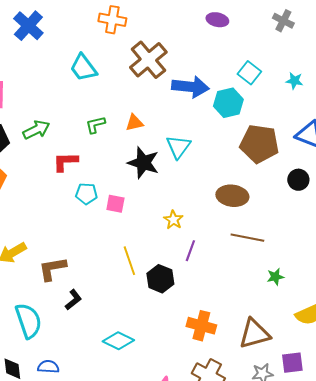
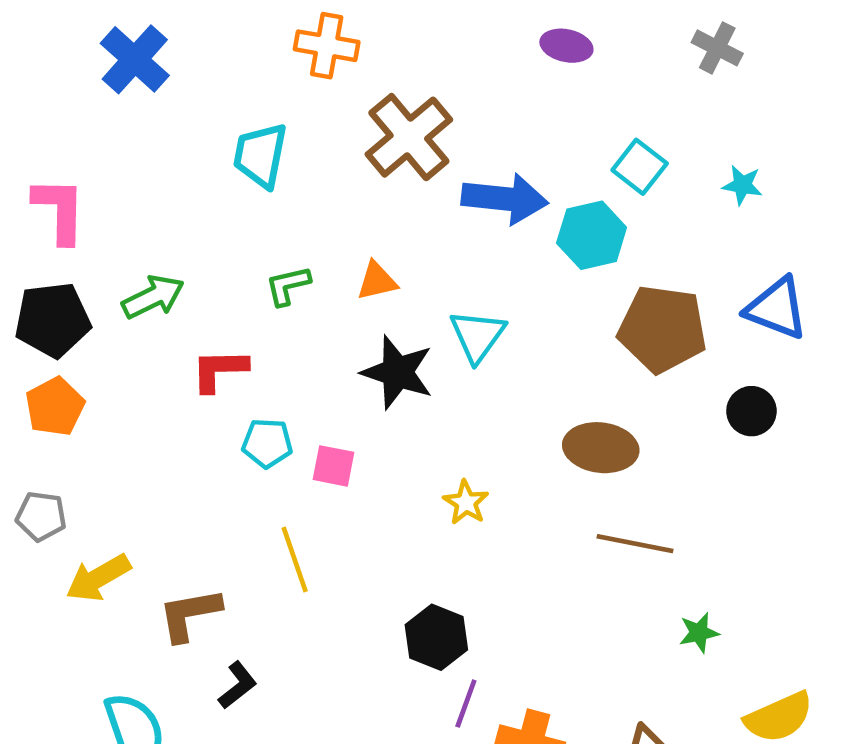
cyan trapezoid: (83, 68) -> (260, 155), turned 48
purple line: (190, 251) -> (466, 703), moved
yellow line: (129, 261) -> (295, 560), moved

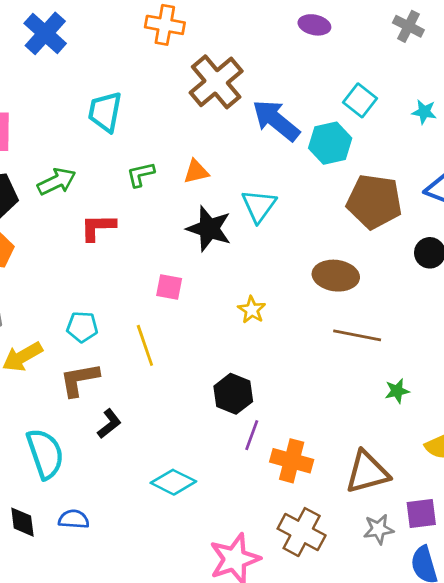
cyan trapezoid: (260, 155) -> (105, 112), moved
blue arrow: (505, 199) -> (276, 120), turned -147
cyan pentagon: (267, 443) -> (82, 327), moved

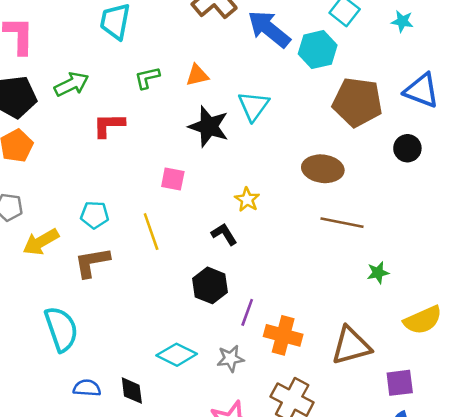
black hexagon: (233, 394) -> (210, 285), moved
black L-shape: (109, 424) -> (224, 234), moved, turned -84
black diamond: (22, 522) -> (132, 391), moved
gray star: (379, 529) -> (231, 358), moved

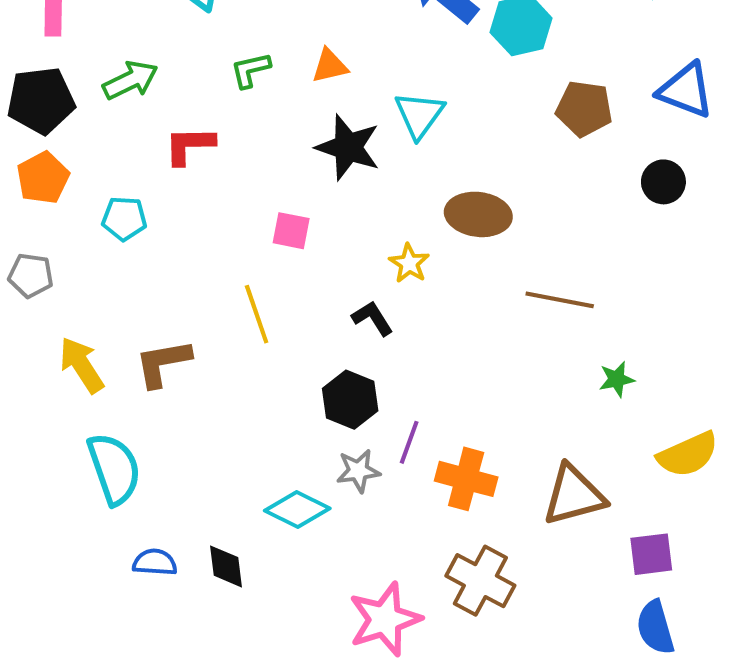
brown pentagon: (357, 102) -> (584, 109), size x0.7
brown ellipse: (323, 169) -> (478, 214), moved
cyan pentagon: (95, 215) -> (124, 219), moved
yellow arrow: (41, 242) -> (82, 365), moved, turned 87
gray star: (231, 358) -> (358, 471), moved

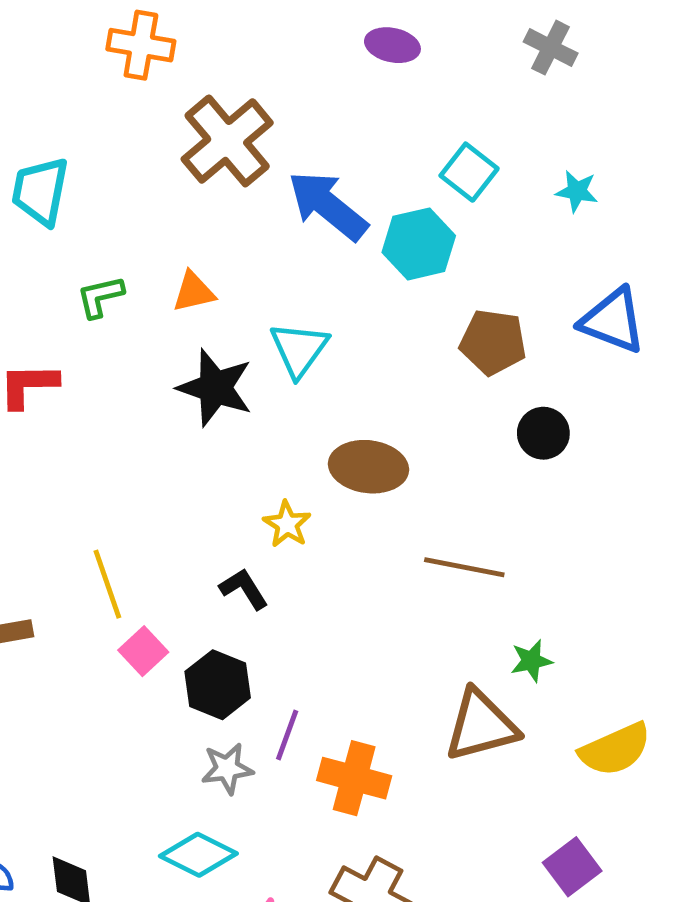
black circle: (663, 182) -> (543, 433), moved
pink square: (291, 231) -> (143, 651), moved, turned 36
brown triangle: (574, 495) -> (481, 725), moved
cyan diamond: (297, 509) -> (198, 855), moved
purple square: (651, 554) -> (572, 867), turned -30

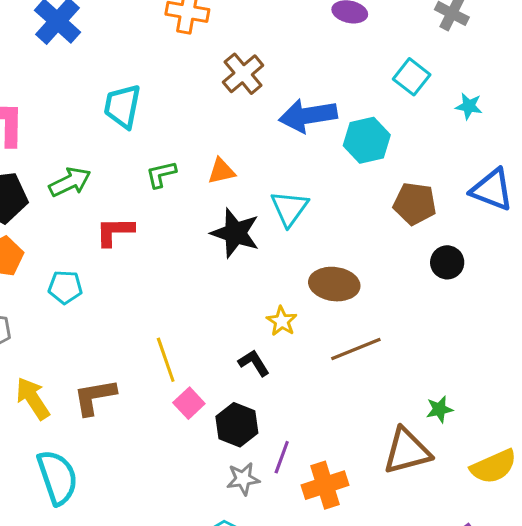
brown cross: (227, 141) -> (243, 74), size x0.7
cyan square: (469, 172) -> (412, 77), moved
blue arrow: (328, 206) -> (308, 115), turned -48
brown line: (464, 567) -> (356, 349), moved, turned -33
orange cross: (354, 778) -> (325, 485), turned -33

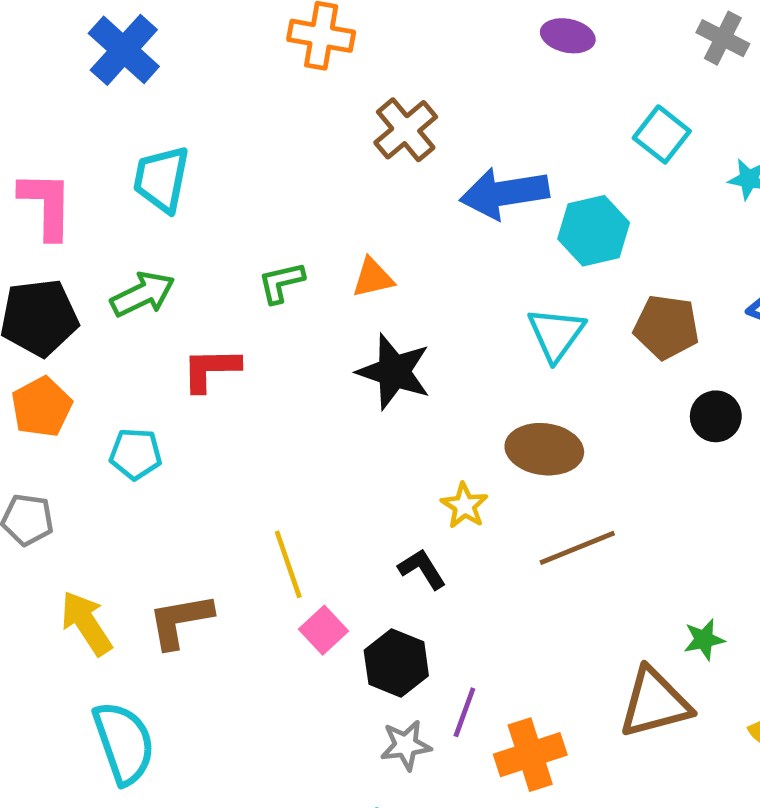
cyan trapezoid: (122, 106) -> (161, 179), moved
cyan triangle: (289, 208) -> (556, 334), moved

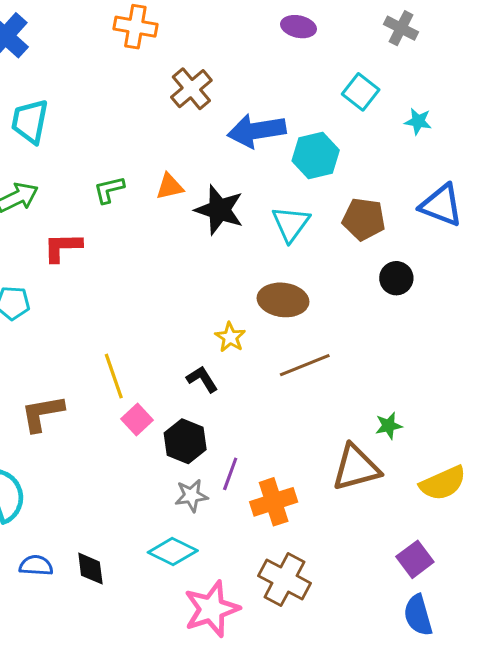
black star: (394, 372) -> (219, 210), moved

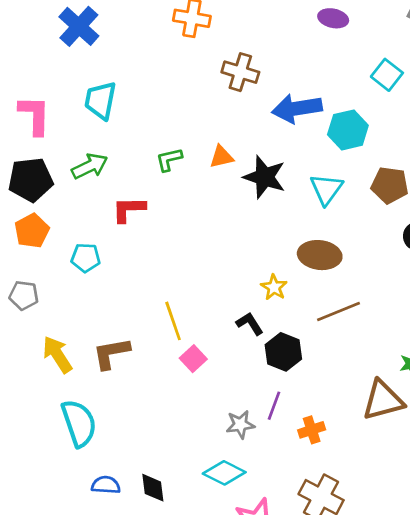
brown cross: (191, 89) -> (240, 72), turned -33
black hexagon: (185, 441) -> (283, 352), moved
orange cross: (274, 502) -> (312, 430), size x0.7

